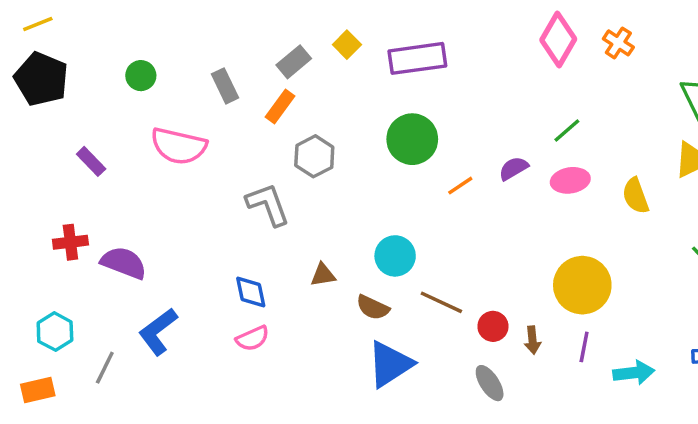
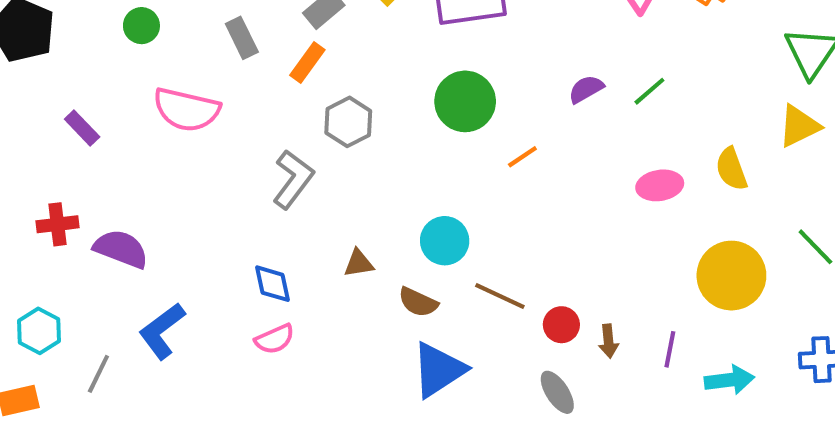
purple semicircle: (514, 168) -> (586, 89), moved
pink ellipse: (570, 180) -> (660, 185), moved
gray L-shape: (268, 204) -> (293, 179), turned 57
yellow circle: (582, 285) -> (731, 276), moved

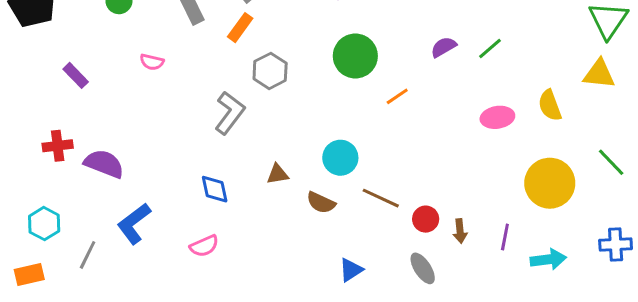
pink semicircle: (187, 110) -> (152, 62), size x0.5
yellow triangle: (799, 126) -> (599, 74), turned 32
pink semicircle: (275, 339) -> (204, 246), moved
blue triangle: (438, 370) -> (351, 270), moved, size x0.6

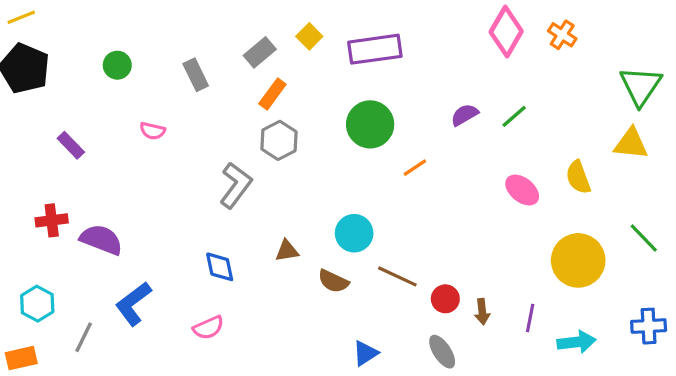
orange rectangle: (240, 28) -> (272, 94), moved
pink ellipse: (497, 117) -> (522, 190), turned 48

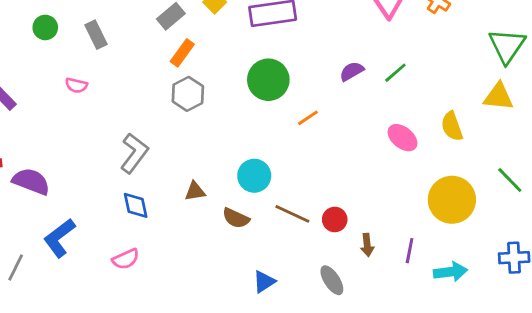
gray rectangle: (196, 75) -> (96, 35), moved
gray L-shape: (236, 185) -> (134, 153), moved
red circle: (445, 299) -> (335, 220), moved

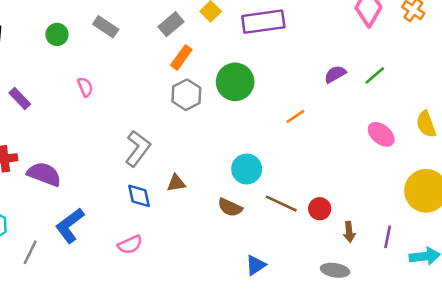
gray rectangle: (96, 35) -> (106, 27), moved, turned -30
green circle: (268, 80) -> (235, 82), moved
pink semicircle: (76, 85) -> (85, 87), turned -126
brown triangle: (195, 191) -> (176, 183), moved
gray ellipse: (332, 280) -> (335, 270), moved, turned -48

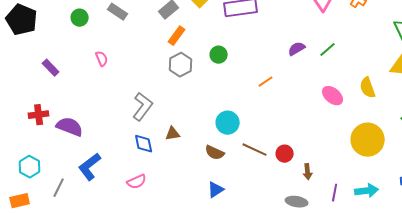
green circle: (235, 82) -> (219, 55), size x0.6
purple line: (388, 237) -> (335, 193), moved
blue triangle: (256, 265) -> (216, 190), moved

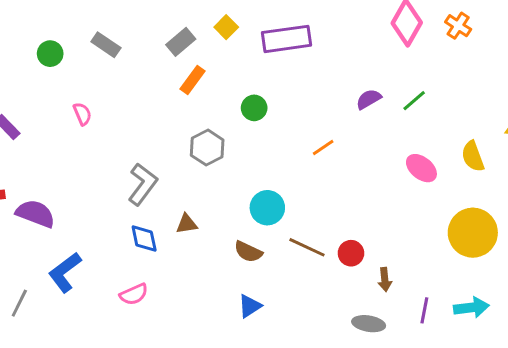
gray hexagon: (181, 65) -> (207, 148), moved

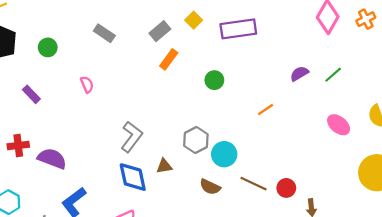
orange cross: (458, 26) -> (366, 19), turned 30
green circle: (50, 54) -> (48, 47), moved
gray hexagon: (207, 148) -> (196, 140), moved
blue diamond: (144, 239) -> (133, 177), size x1.4

